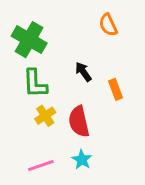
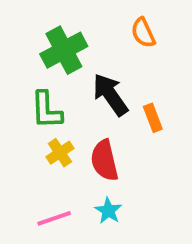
green cross: (29, 40) -> (64, 50), moved, turned 32
black arrow: (83, 72) -> (110, 95), size x1.6

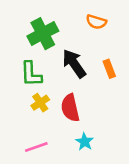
orange semicircle: (143, 33) -> (96, 22), turned -48
orange rectangle: (153, 118) -> (109, 69), moved
cyan star: (108, 211) -> (85, 142), moved

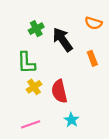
orange semicircle: (96, 22) -> (93, 23), moved
green cross: (43, 34) -> (36, 29), size x0.6
black arrow: (74, 64) -> (63, 40), moved

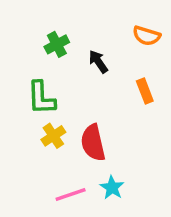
black arrow: (63, 40) -> (98, 62), size x0.6
pink line: (31, 124) -> (71, 194), moved

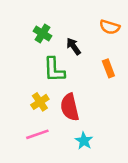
green cross: (57, 44) -> (43, 33), turned -30
green L-shape: (41, 98) -> (54, 70), moved
pink line: (71, 194) -> (37, 134), moved

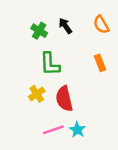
orange semicircle: (110, 27) -> (101, 25), turned 42
black arrow: (74, 46) -> (65, 26), moved
pink line: (37, 134) -> (53, 130), moved

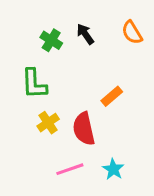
orange rectangle: (100, 63) -> (112, 96), moved, turned 70
green L-shape: (50, 64) -> (34, 84), moved
cyan star: (77, 130) -> (113, 169), moved

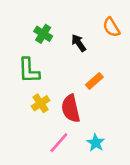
black arrow: (85, 34) -> (79, 43), moved
pink line: (70, 169) -> (59, 143), turned -30

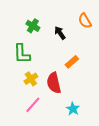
pink line: (59, 143) -> (33, 105), moved

